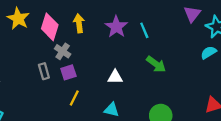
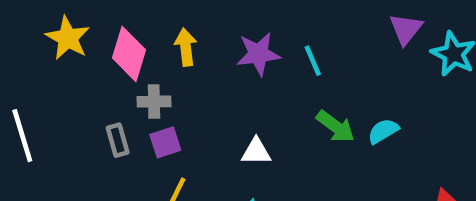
purple star: (116, 27) -> (258, 54), turned 30
gray cross: (63, 51) -> (154, 102), turned -35
cyan semicircle: (209, 52) -> (383, 131), moved

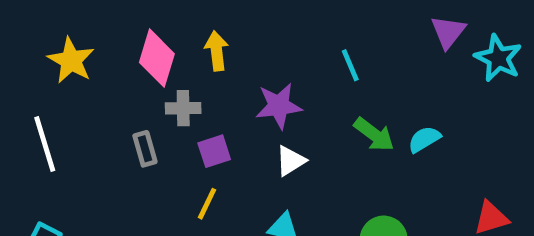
yellow star: (68, 38) -> (71, 60), moved
purple star: (258, 54) -> (279, 106), moved
purple square: (165, 142) -> (214, 151), moved
white triangle: (256, 151) -> (291, 161), turned -32

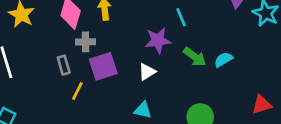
purple star: (279, 106) -> (158, 40), moved
purple square: (214, 151) -> (103, 66), size x1.5
yellow line: (207, 204) -> (77, 91), moved

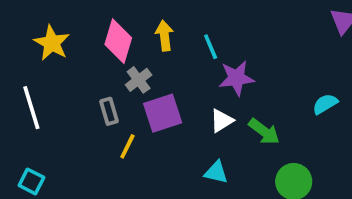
cyan line: (181, 17) -> (211, 47), moved
gray cross: (86, 42) -> (139, 80), turned -36
green arrow: (195, 57) -> (264, 132), moved

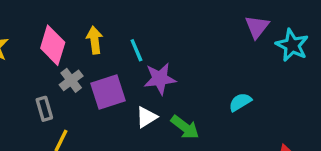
purple square: (163, 113) -> (108, 92), moved

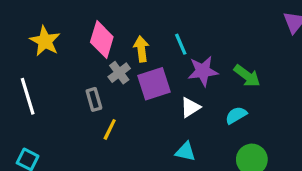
yellow arrow: (95, 40) -> (141, 49), moved
cyan semicircle: (240, 102) -> (236, 115), moved
green arrow: (185, 127) -> (247, 76), moved

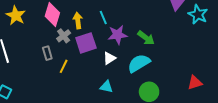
cyan semicircle: (236, 115) -> (139, 63), size x1.6
yellow line: (110, 129) -> (64, 66), moved

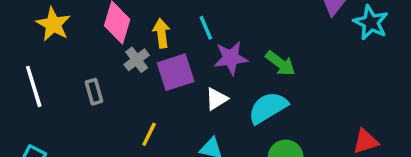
gray rectangle: (47, 53) -> (94, 92), moved
yellow line: (64, 66) -> (149, 134), moved

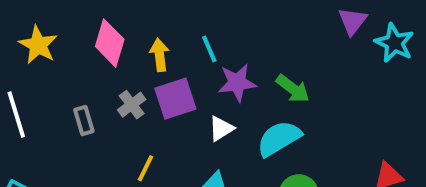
gray cross: (137, 60) -> (132, 105), moved

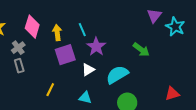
purple star: (237, 83) -> (96, 47), turned -30
green arrow: (293, 89) -> (141, 50), moved
gray cross: (132, 105) -> (18, 48), moved

